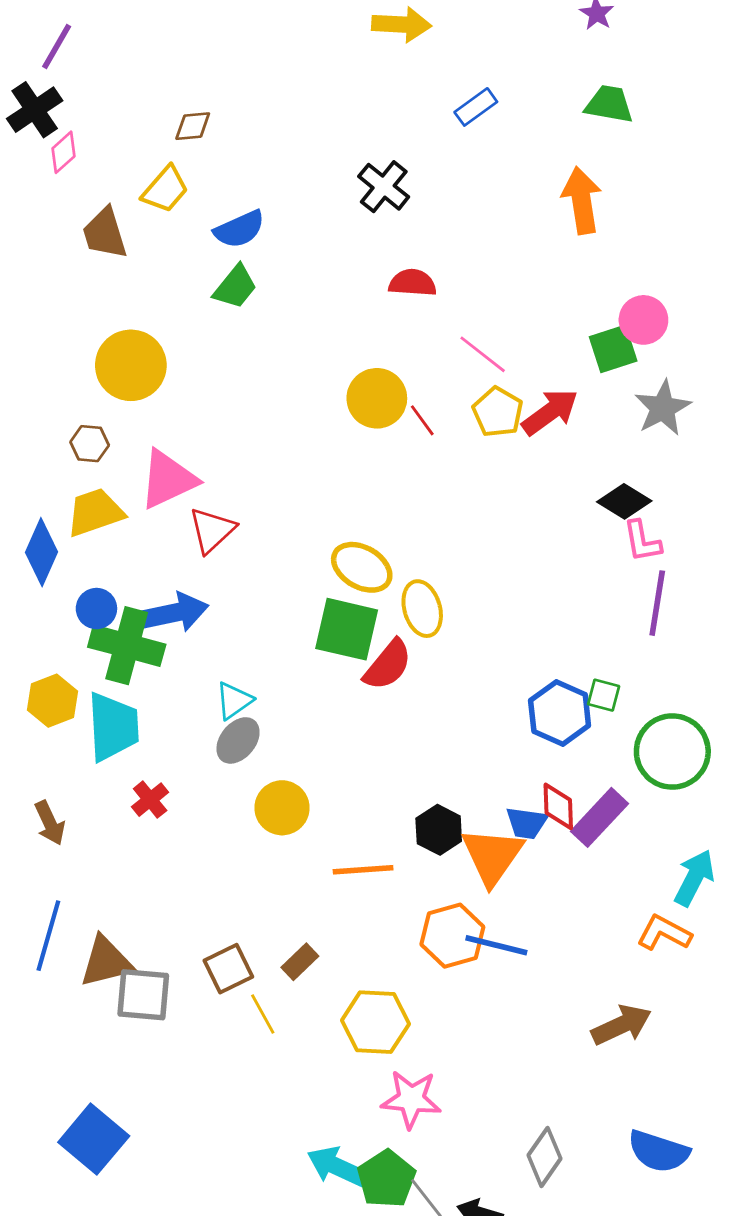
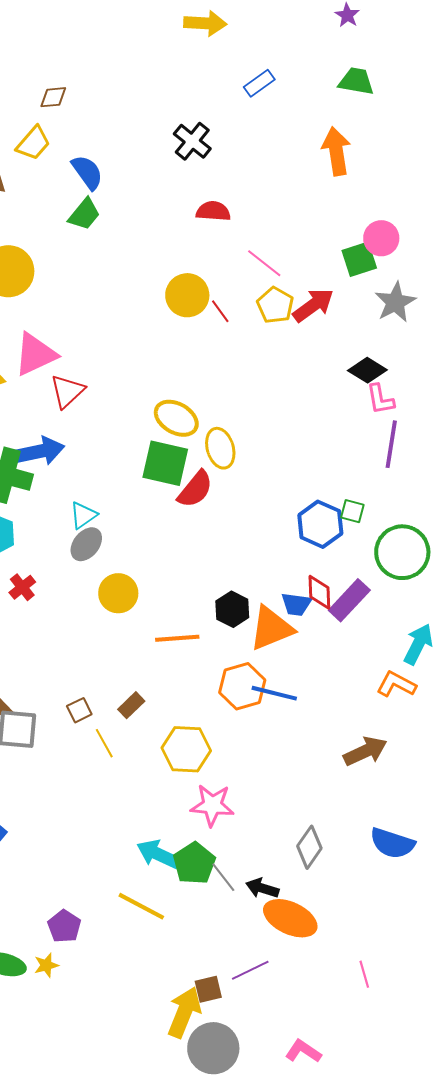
blue semicircle: (239, 229) -> (87, 172), turned -102
orange triangle: (492, 856) -> (271, 628), turned 33
brown square: (228, 969) -> (79, 710), size x0.7

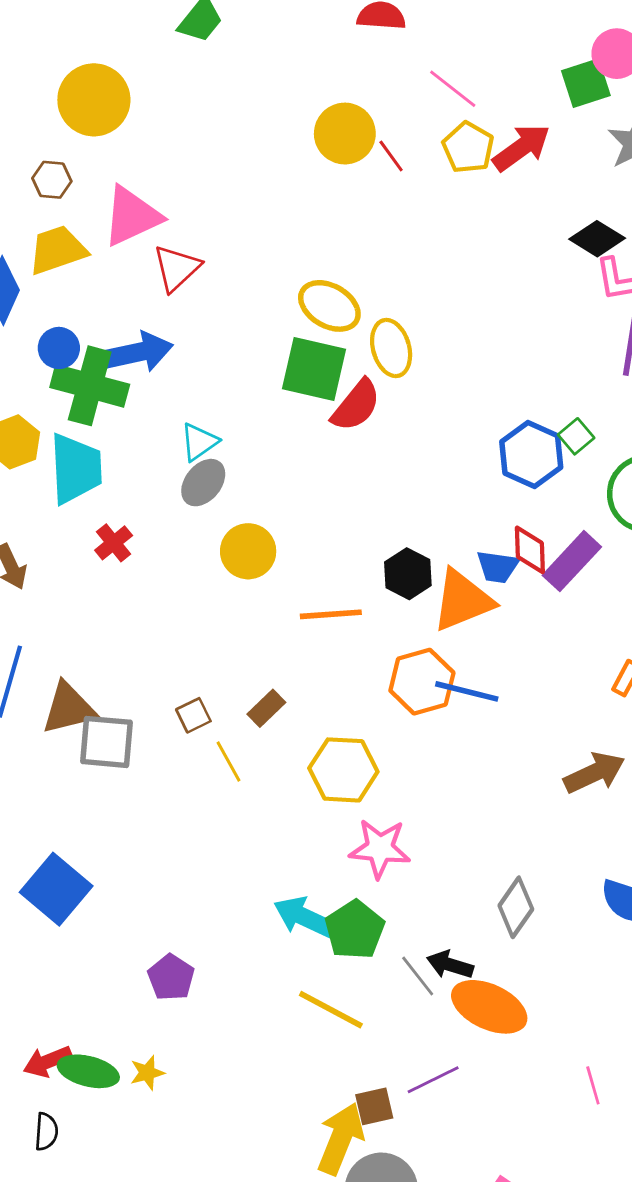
green square: (352, 511) -> (576, 436), turned 35
gray line: (223, 877) -> (418, 976), moved
yellow line: (141, 906) -> (331, 1010), moved
purple pentagon: (64, 926) -> (171, 977), moved

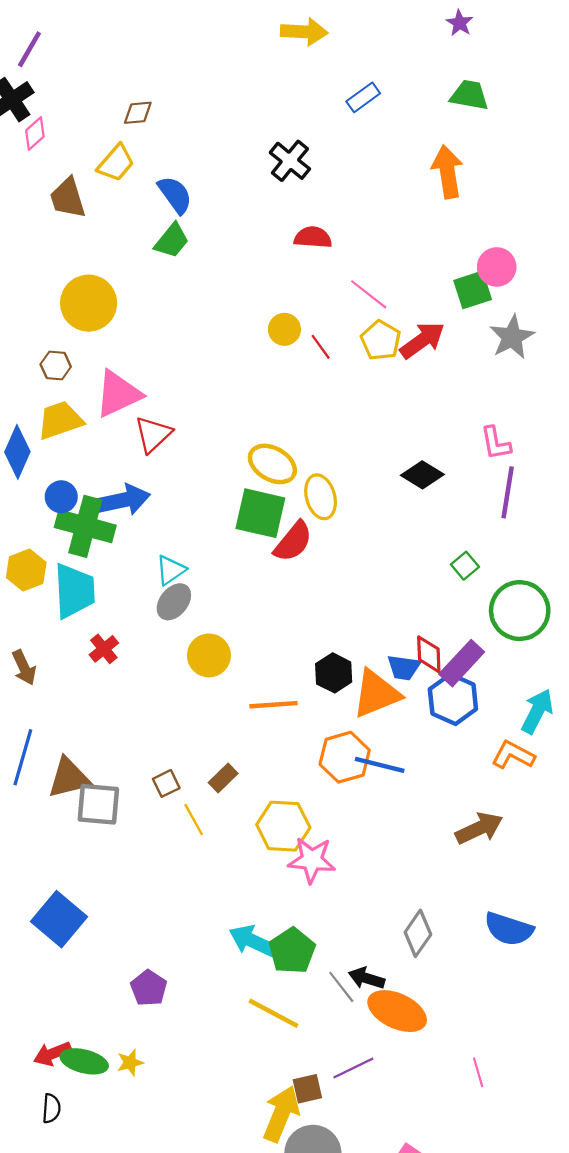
yellow circle: (345, 134) -> (284, 329), size x0.7
black diamond: (597, 239) -> (422, 475), moved
blue hexagon: (531, 455) -> (453, 699), moved
pink star: (380, 848) -> (312, 860), moved

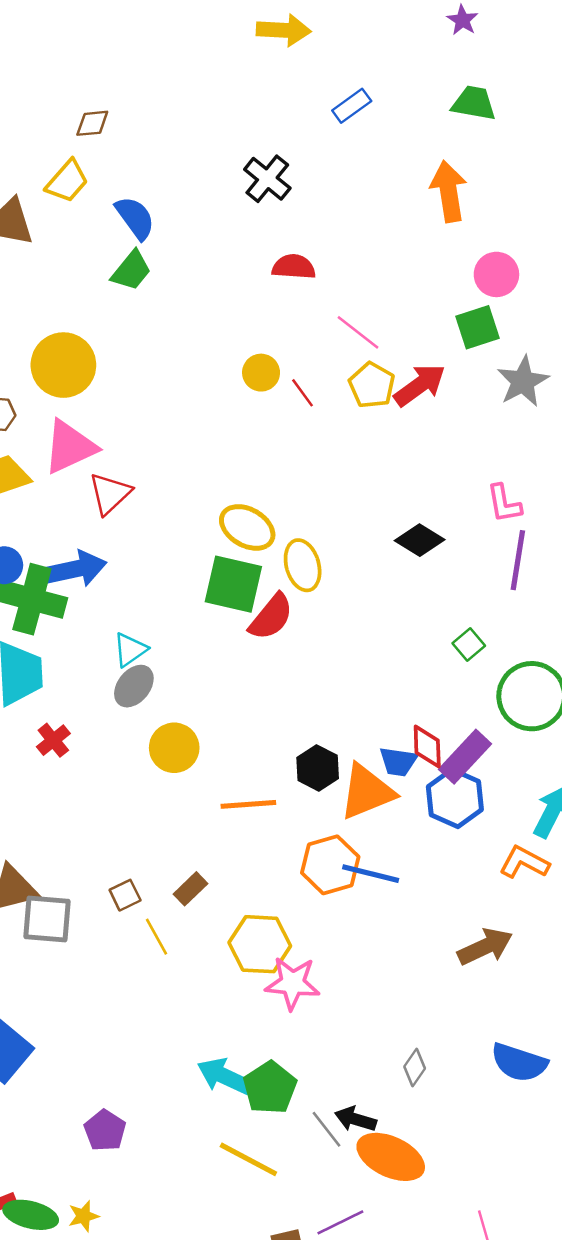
pink circle: (497, 267) -> (496, 274), moved
yellow circle: (89, 303) -> (63, 365), moved
gray diamond: (418, 933) -> (415, 1068), size x0.7

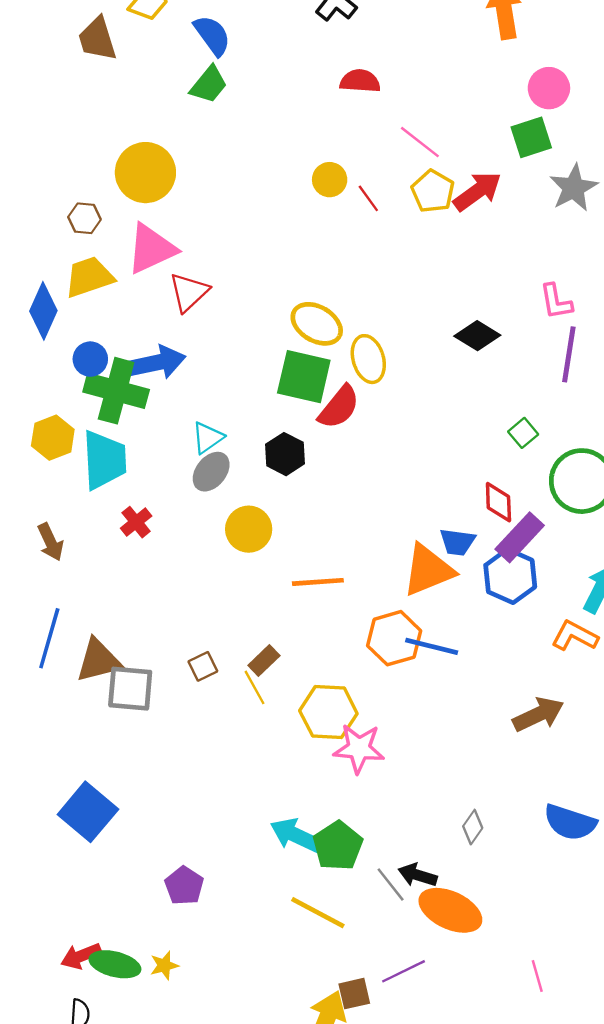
red diamond: (427, 747) -> (498, 502), moved
black hexagon: (318, 768) -> (285, 454), moved
yellow line: (157, 937) -> (255, 687), moved

